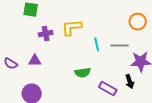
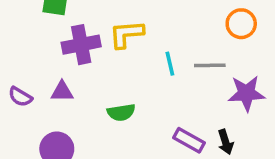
purple cross: (46, 34) -> (81, 45), size x1.5
green semicircle: (83, 73) -> (121, 112), moved
black arrow: (130, 82) -> (226, 142), moved

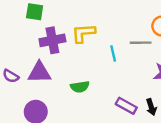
gray line: (210, 65) -> (141, 43), moved
purple triangle: (62, 92) -> (39, 72), size x1.5

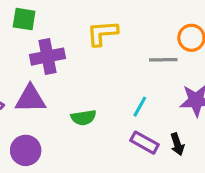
yellow L-shape: (83, 33) -> (102, 33), moved
cyan line: (113, 53) -> (140, 107), moved, turned 42

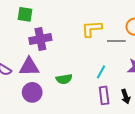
yellow L-shape: (102, 33) -> (92, 29), moved
purple rectangle: (145, 143) -> (104, 95), turned 54
purple circle: (26, 150) -> (32, 92), moved

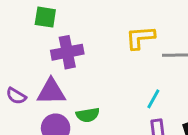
green semicircle: (64, 79) -> (88, 115), moved

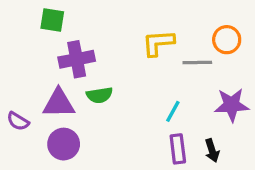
purple semicircle: (16, 96) -> (18, 121), moved
green semicircle: (88, 115) -> (99, 95), moved

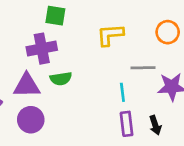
green square: (52, 20) -> (55, 16), moved
gray line: (197, 62) -> (143, 68), moved
cyan line: (173, 111) -> (122, 92), turned -36

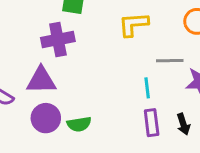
green semicircle: (61, 79) -> (79, 124), moved

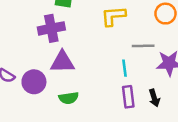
purple triangle: (41, 80) -> (62, 62), moved
purple circle: (46, 118) -> (34, 82), moved

